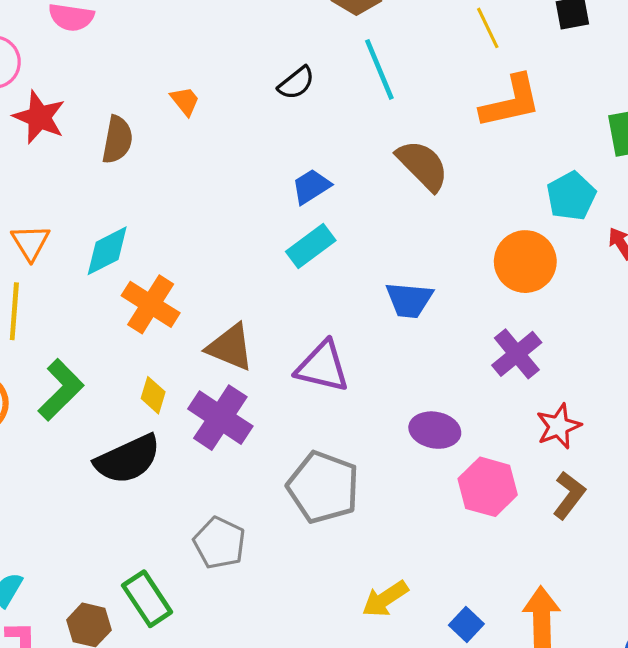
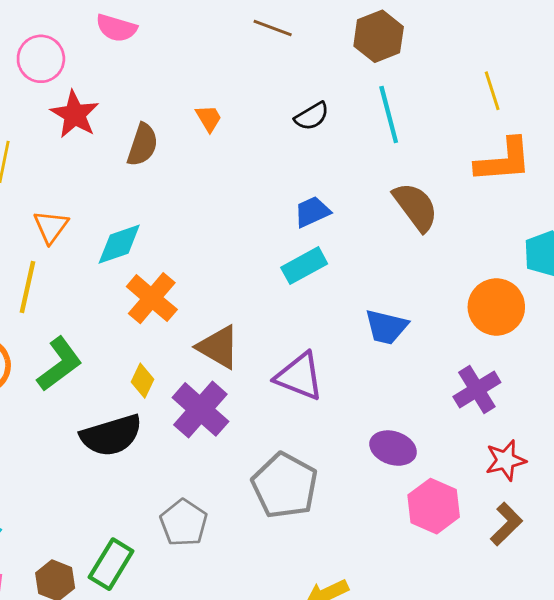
green rectangle: (147, 599) -> (111, 564), turned 57

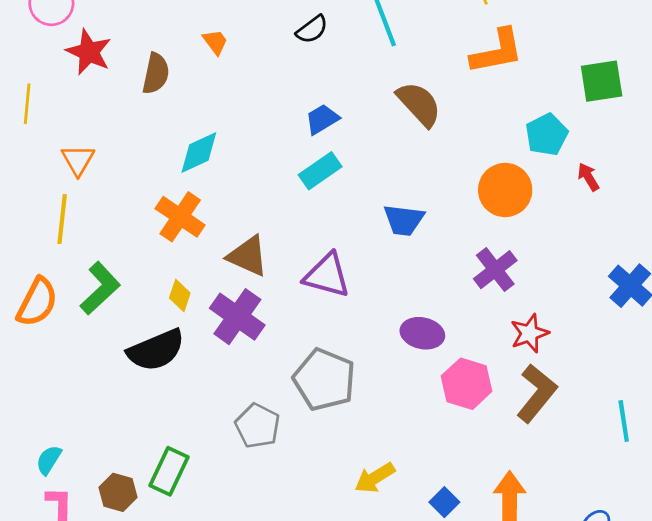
cyan diamond: (119, 244) -> (199, 152), moved
gray pentagon: (184, 523) -> (257, 426), moved
brown L-shape: (506, 524) -> (537, 393), size x1.4

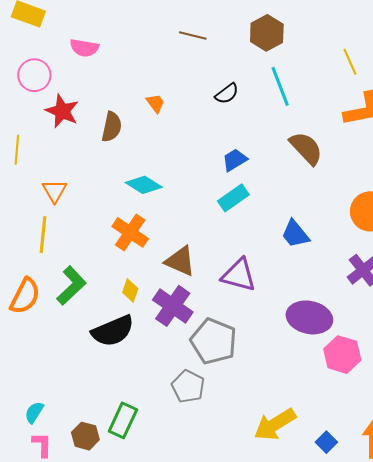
cyan diamond: (199, 152) -> (144, 185), turned 57
blue trapezoid: (404, 220) -> (295, 234), turned 44
purple ellipse: (422, 333) -> (309, 317), size x1.4
gray pentagon: (324, 380) -> (214, 341), moved
yellow arrow: (375, 478) -> (275, 424), size x1.4

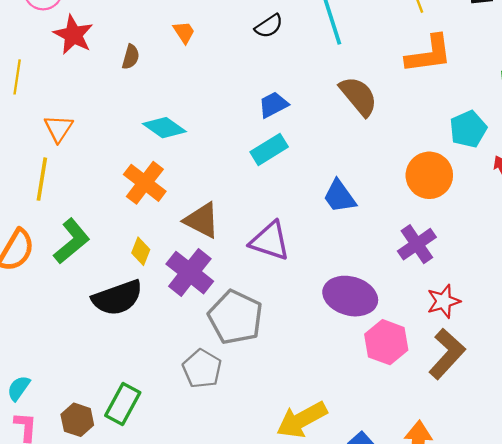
brown semicircle: (112, 127) -> (131, 57), size x0.7

